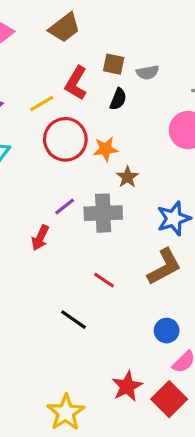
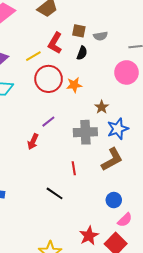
brown star: (127, 177) -> (102, 107), moved
gray cross: (103, 213) -> (85, 132), moved
red line: (104, 280) -> (74, 168), turned 48

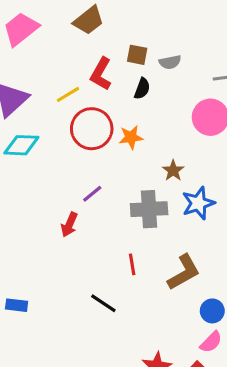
brown L-shape: (112, 159) -> (184, 272), moved
blue circle: (114, 200) -> (212, 311), moved

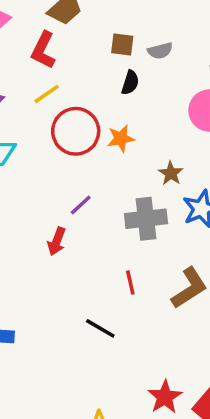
red L-shape: (101, 74) -> (43, 50), moved

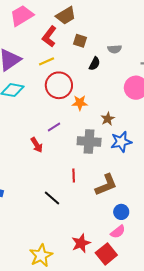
brown square: (122, 45) -> (80, 41), moved
orange star: (121, 138) -> (80, 103), moved
red arrow: (57, 241) -> (37, 145), turned -63

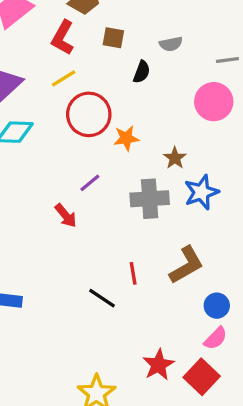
red line: (74, 176) -> (133, 273), moved

